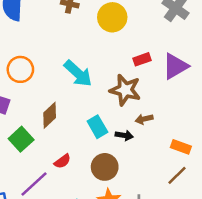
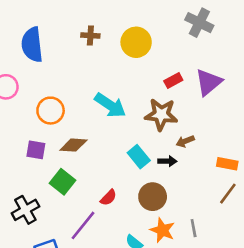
brown diamond: (50, 115) -> (73, 145), moved, turned 56

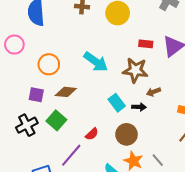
red rectangle: (173, 80) -> (146, 44), turned 32
black cross: (25, 210) -> (27, 125), moved
gray line: (194, 228) -> (158, 160), turned -32

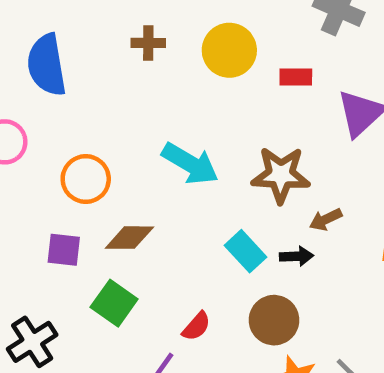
red rectangle: (146, 44) -> (296, 77), moved
black cross: (27, 125) -> (32, 342), moved

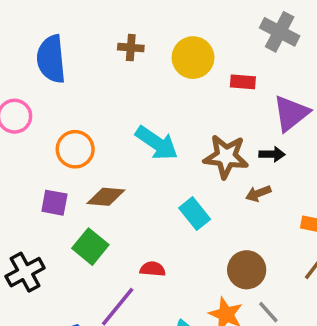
black arrow: (296, 256) -> (272, 154), moved
brown circle: (274, 320) -> (247, 270), moved
red semicircle: (196, 326) -> (153, 269), turned -130

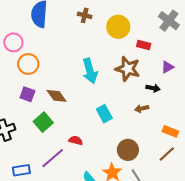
purple triangle: (291, 113) -> (167, 67), size x0.6
cyan arrow: (157, 143) -> (90, 71), turned 30
orange circle: (75, 149) -> (28, 64), moved
brown star: (226, 157) -> (128, 69), moved
brown diamond: (106, 197) -> (57, 96), turned 40

